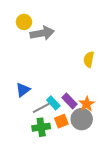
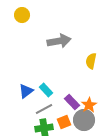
yellow circle: (24, 22) -> (22, 15), moved
gray arrow: (42, 33) -> (59, 41), moved
cyan rectangle: (53, 103) -> (46, 90), moved

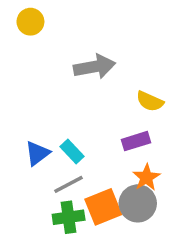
yellow semicircle: (91, 61) -> (150, 101), turned -77
purple rectangle: (72, 102) -> (136, 141), moved, turned -63
orange square: (64, 122) -> (103, 207), size x1.5

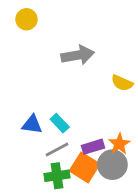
purple rectangle: (136, 141) -> (93, 147), moved
blue triangle: (37, 153) -> (32, 125), turned 45
orange square: (103, 207) -> (85, 167), turned -36

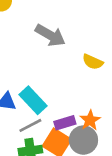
gray arrow: (78, 55) -> (50, 35), turned 40
cyan rectangle: (60, 123) -> (33, 100), size x1.5

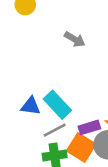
gray arrow: (50, 35) -> (75, 39), size x0.7

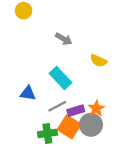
cyan rectangle: (57, 105) -> (60, 78), moved
gray line: (55, 130) -> (57, 106), moved

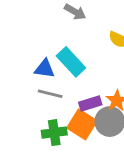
blue triangle: (28, 93) -> (45, 69), moved
gray line: (57, 106) -> (50, 94), moved, turned 42

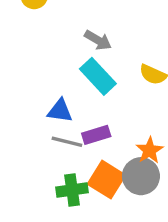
cyan rectangle: (71, 62) -> (98, 76), moved
purple rectangle: (90, 103) -> (96, 135), moved

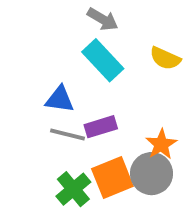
orange square: (106, 180) -> (112, 177), turned 36
green cross: (72, 190) -> (73, 189), turned -32

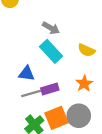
gray line: (67, 135) -> (31, 93), turned -30
orange star: (161, 144) -> (84, 84), moved

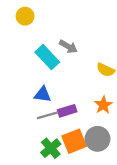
cyan rectangle: (51, 51) -> (47, 57), moved

